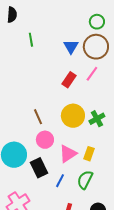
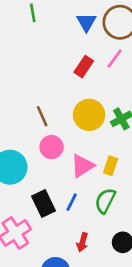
black rectangle: (39, 168) -> (43, 203), moved

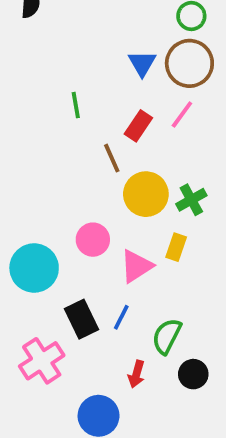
green line: (33, 13) -> (76, 105), moved
brown line: (42, 116) -> (112, 158), moved
yellow rectangle: (111, 166) -> (176, 247), moved
green semicircle: (105, 201) -> (167, 336), moved

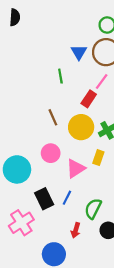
green line: (76, 105) -> (60, 76), moved
red rectangle: (138, 126) -> (89, 99), moved
brown line: (112, 158) -> (53, 117), moved

